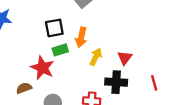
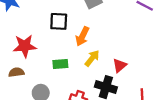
green rectangle: (60, 50) -> (60, 64), moved
red star: (42, 68) -> (25, 46), moved, turned 30

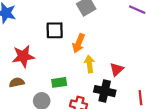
yellow arrow: (92, 58) -> (89, 64), turned -42
green rectangle: (60, 64) -> (59, 82), moved

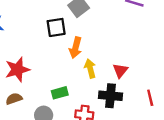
black square: (55, 30) -> (56, 27), moved

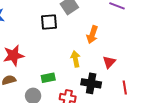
orange arrow: (76, 48) -> (92, 35), moved
red triangle: (120, 71) -> (109, 62), moved

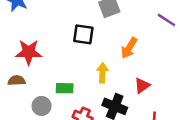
black square: (49, 22) -> (83, 34), moved

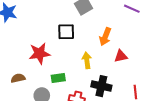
red star: (29, 52) -> (40, 53), moved
red triangle: (142, 85) -> (121, 56), moved, turned 32

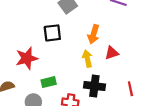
yellow arrow: (87, 60) -> (87, 59), moved

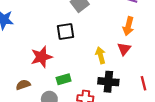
orange arrow: (94, 34) -> (128, 26), moved
red triangle: (112, 53) -> (124, 49), turned -32

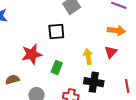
orange arrow: (128, 26) -> (116, 31), turned -102
green rectangle: (64, 79) -> (57, 68), moved, turned -56

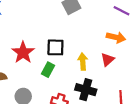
black square: (56, 32) -> (55, 47), moved
red star: (32, 54) -> (23, 52), turned -30

